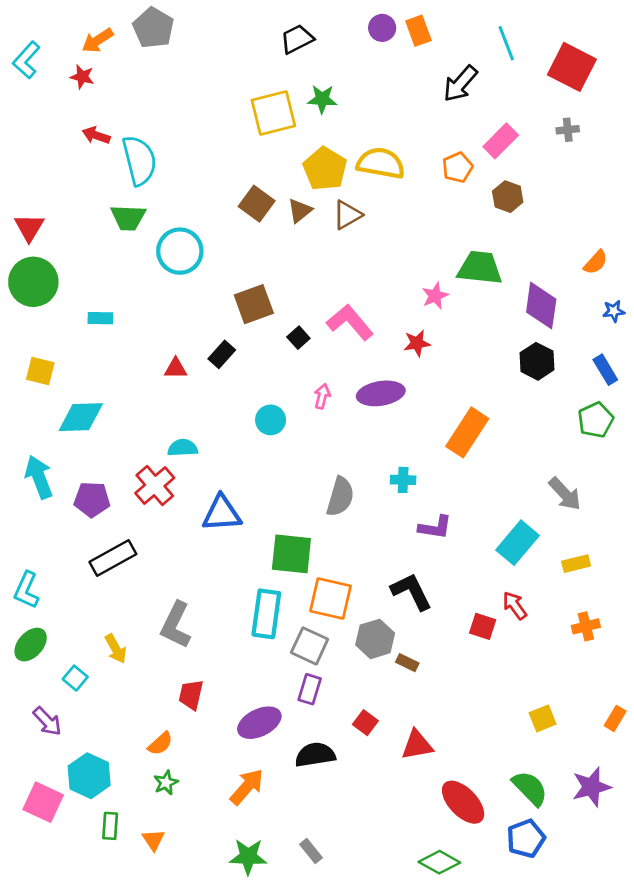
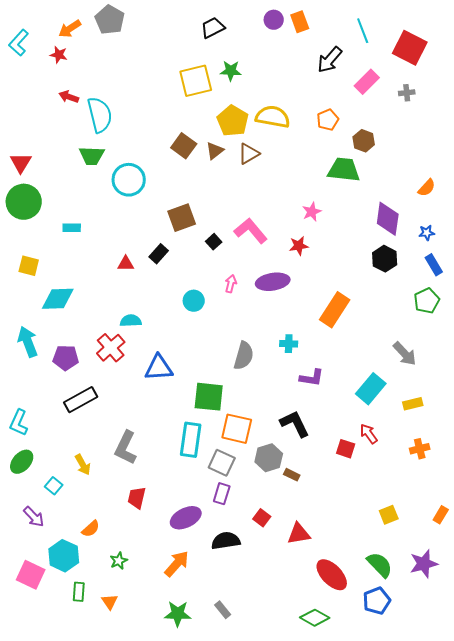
pink rectangle: (501, 141) -> (367, 82), moved
green trapezoid: (480, 268) -> (344, 170), moved
blue star: (614, 311) -> (427, 233), moved
orange semicircle: (160, 744) -> (91, 529), moved

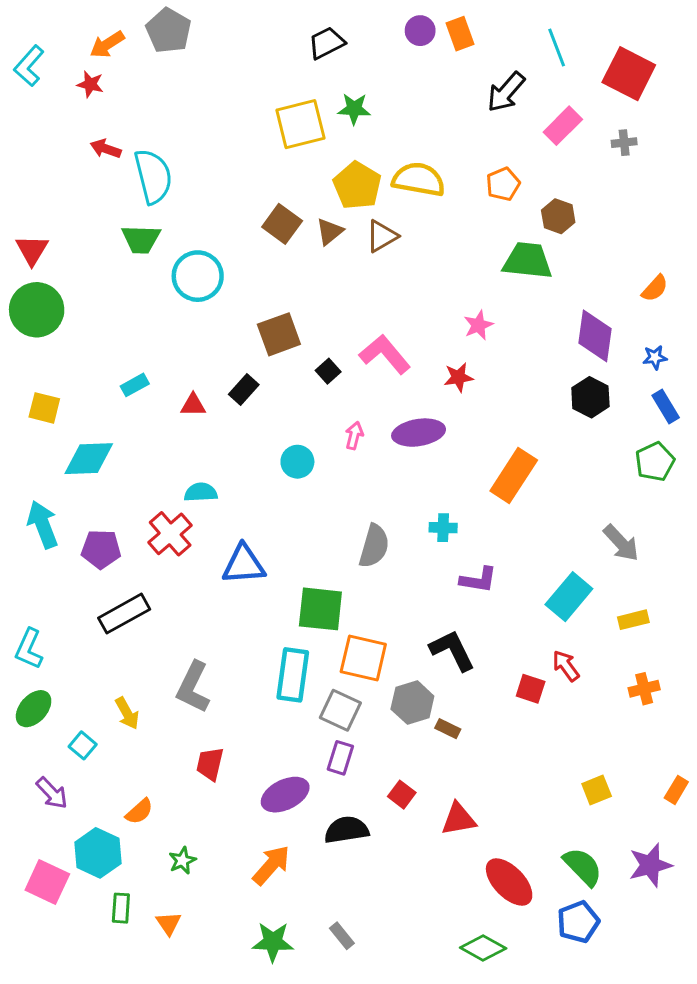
cyan rectangle: (72, 228) -> (135, 385), moved, turned -30

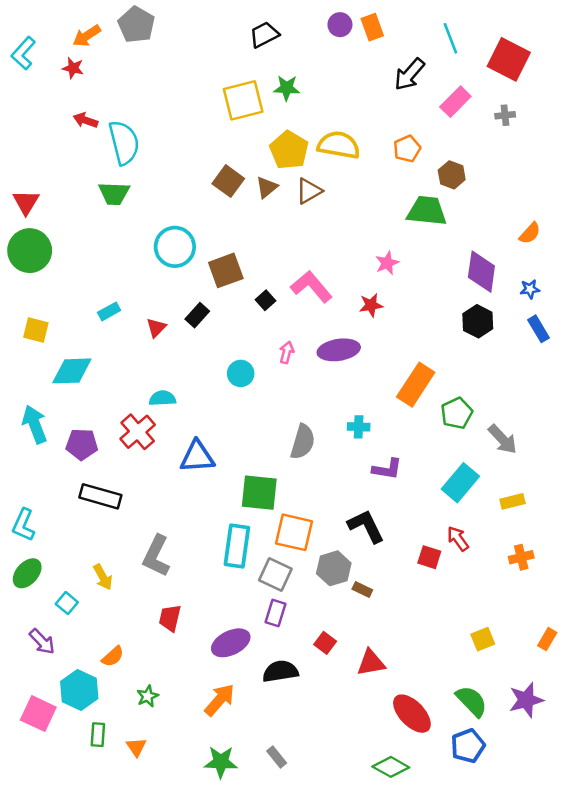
cyan circle: (198, 276) -> (175, 247), moved
red triangle: (193, 405) -> (156, 328), turned -45
green pentagon: (655, 462) -> (457, 413), moved
black rectangle: (124, 614) -> (100, 496), turned 45

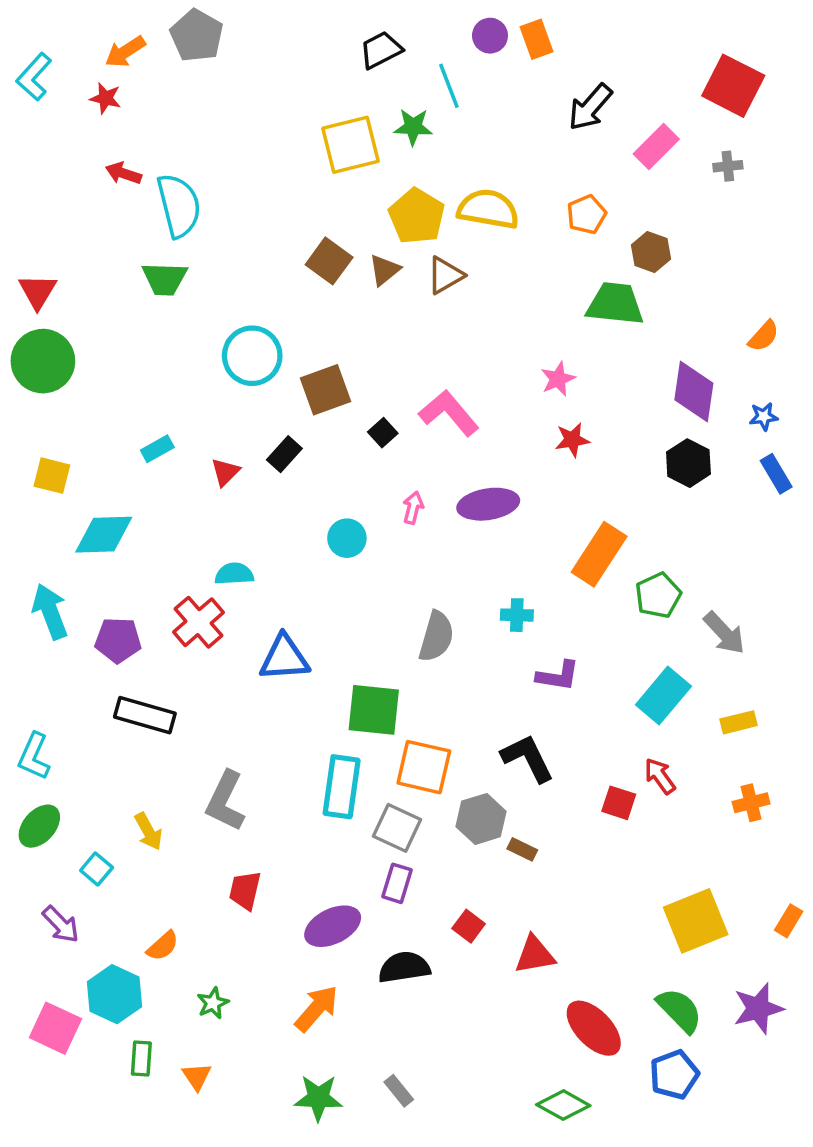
cyan line: (450, 38) -> (449, 86), moved
red star: (371, 305) -> (572, 440), moved
yellow square: (483, 639) -> (696, 921), size x1.8

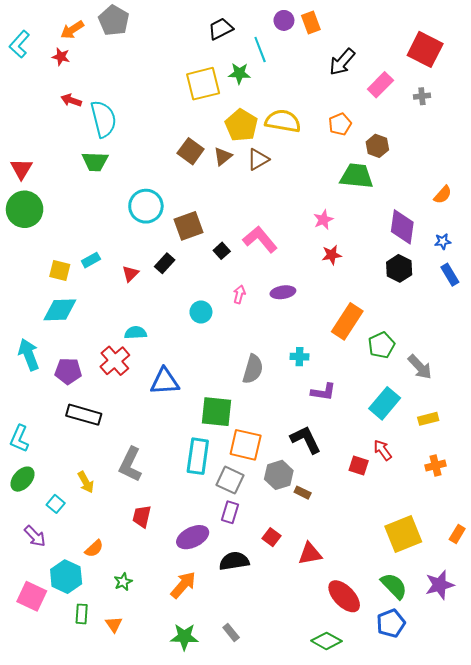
yellow square: (52, 476) -> (60, 270), moved
purple ellipse: (488, 504) -> (283, 292), size x0.7

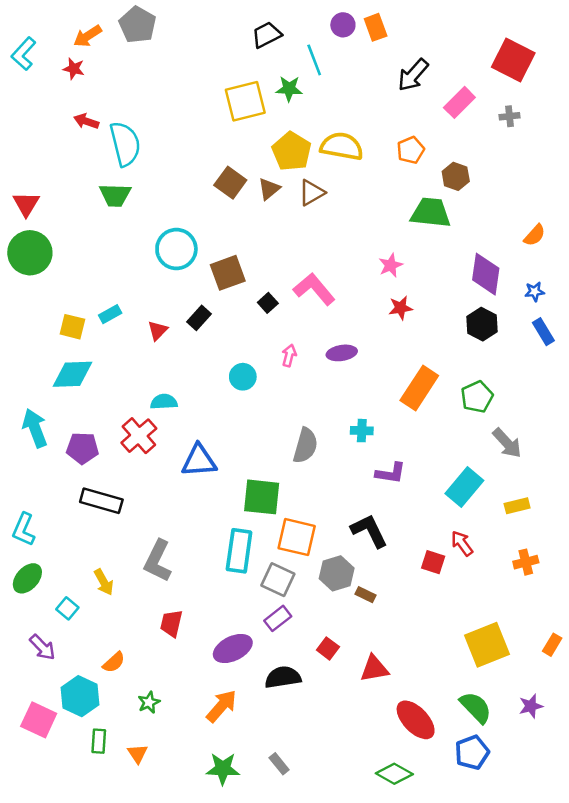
green pentagon: (381, 345) -> (477, 397), moved
purple rectangle: (230, 512) -> (278, 618), turned 35
purple star: (440, 585) -> (531, 706), size x0.7

